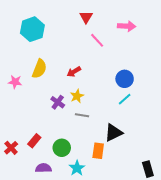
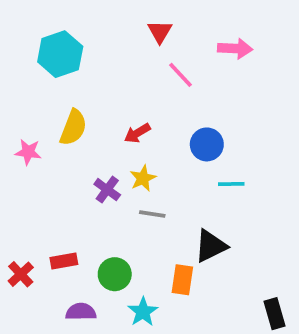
blue circle: (125, 79) -> (207, 144), moved
cyan line: (125, 99) -> (231, 184), turned 40
red rectangle: (34, 141) -> (64, 261), turned 40

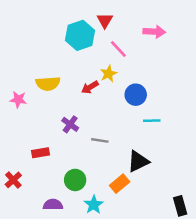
cyan hexagon: (60, 54) -> (80, 35), moved
yellow semicircle: (73, 128) -> (48, 84), turned 65
yellow star: (143, 178) -> (108, 74), moved
red rectangle: (64, 261) -> (41, 153), moved
orange rectangle: (182, 280) -> (120, 184), turned 42

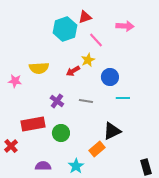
red triangle: (105, 21) -> (85, 17), turned 40
gray line: (100, 140) -> (86, 101), moved
red rectangle: (41, 153) -> (33, 124), size x1.6
green circle: (75, 180) -> (61, 133), moved

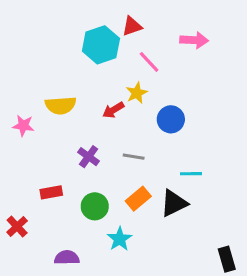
cyan line: (123, 98) -> (191, 174), moved
red rectangle: (33, 124) -> (51, 192), size x0.6
orange rectangle: (97, 149) -> (138, 199), moved
cyan star: (76, 166) -> (120, 239), moved

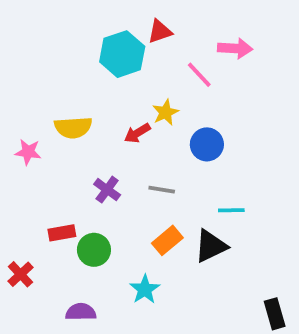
pink line: (149, 62) -> (199, 75), moved
green circle: (95, 206) -> (94, 250), moved

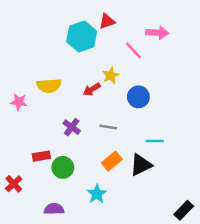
black rectangle: (275, 314) -> (184, 210), turned 60

